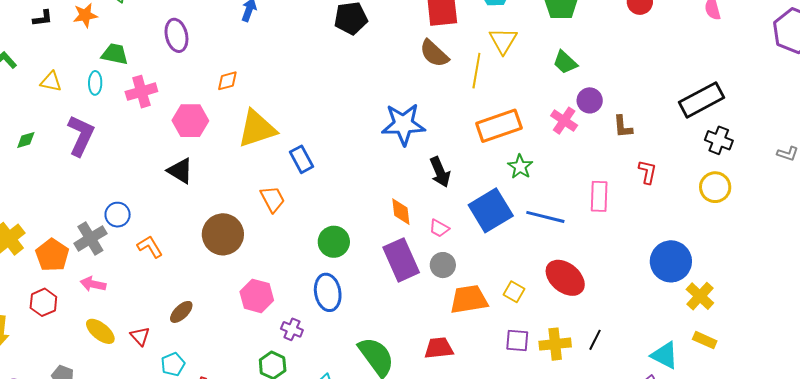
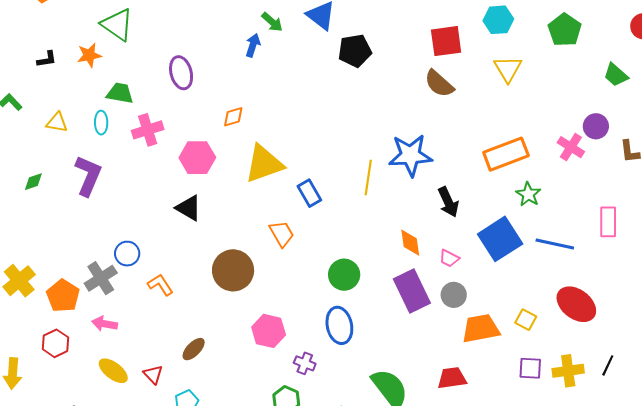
green trapezoid: (565, 62) -> (616, 75), moved
yellow line: (476, 71) -> (368, 177), moved

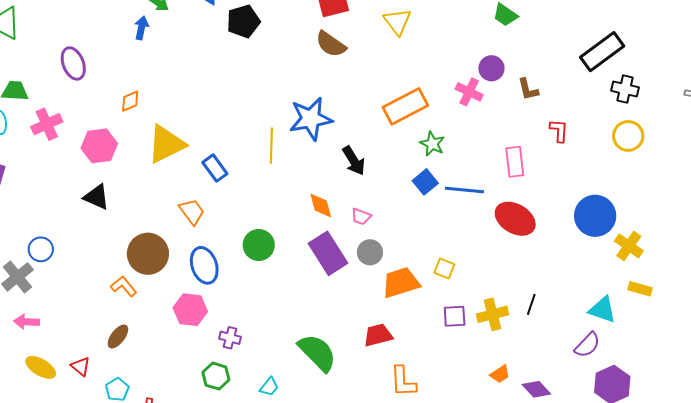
blue square: (500, 239) -> (425, 182), moved, size x0.6
orange L-shape: (160, 285) -> (124, 286), moved
red ellipse: (576, 304) -> (515, 219), moved
blue ellipse: (339, 325) -> (204, 265), moved

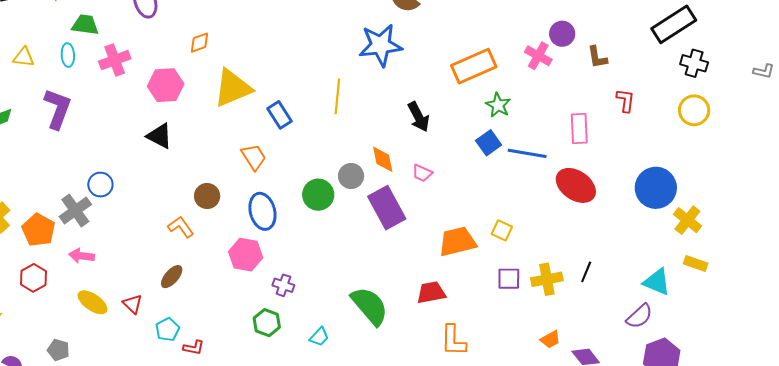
blue star: (311, 119) -> (381, 45), moved
gray circle: (370, 252) -> (351, 176), moved
brown circle: (148, 254) -> (207, 196), size x0.6

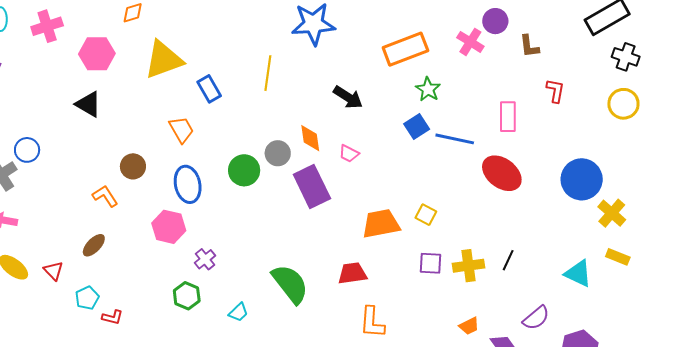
black arrow: (419, 117) -> (348, 97), turned -32
purple cross: (283, 285) -> (205, 259), turned 30
purple semicircle: (639, 316) -> (536, 318), moved

